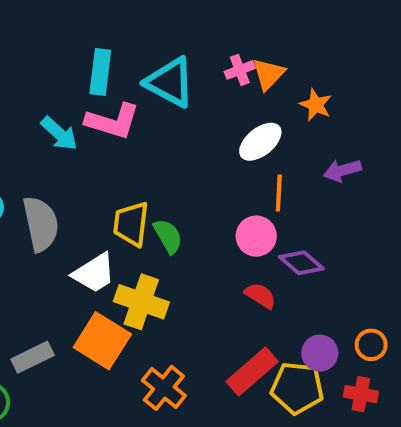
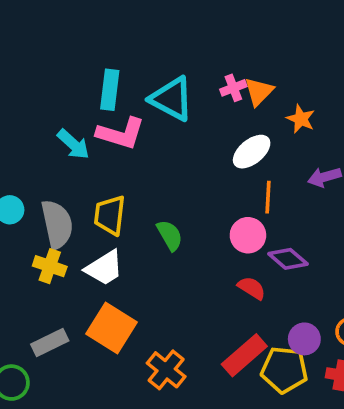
yellow trapezoid: (131, 224) -> (110, 215), moved
yellow cross: (141, 302) -> (50, 266), moved, size x0.7

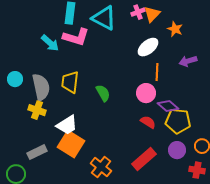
white trapezoid: (104, 268) -> (67, 125), moved
yellow pentagon: (284, 370) -> (178, 121), moved

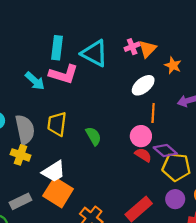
red semicircle: (148, 122) -> (143, 155), moved

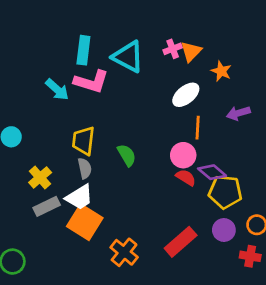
gray semicircle: (25, 129) -> (85, 168), moved, size x0.6
yellow cross: (20, 155) -> (40, 177), turned 30
gray rectangle: (20, 201) -> (47, 206), moved

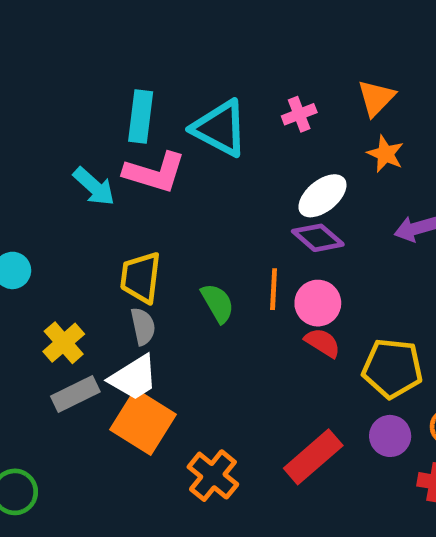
orange triangle: (191, 51) -> (376, 98), moved
orange line: (198, 128) -> (274, 289), moved
purple diamond: (212, 172) -> (318, 238), moved

